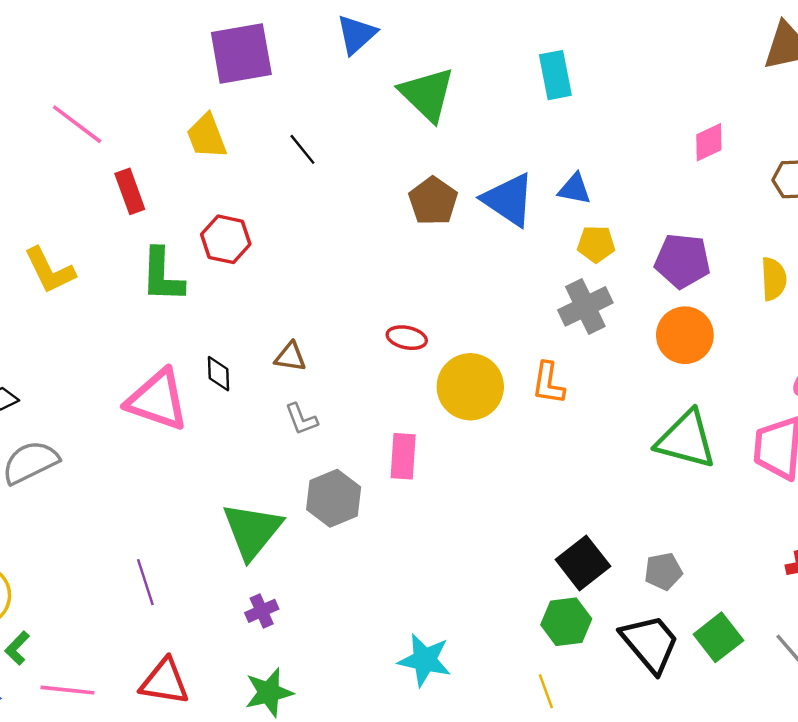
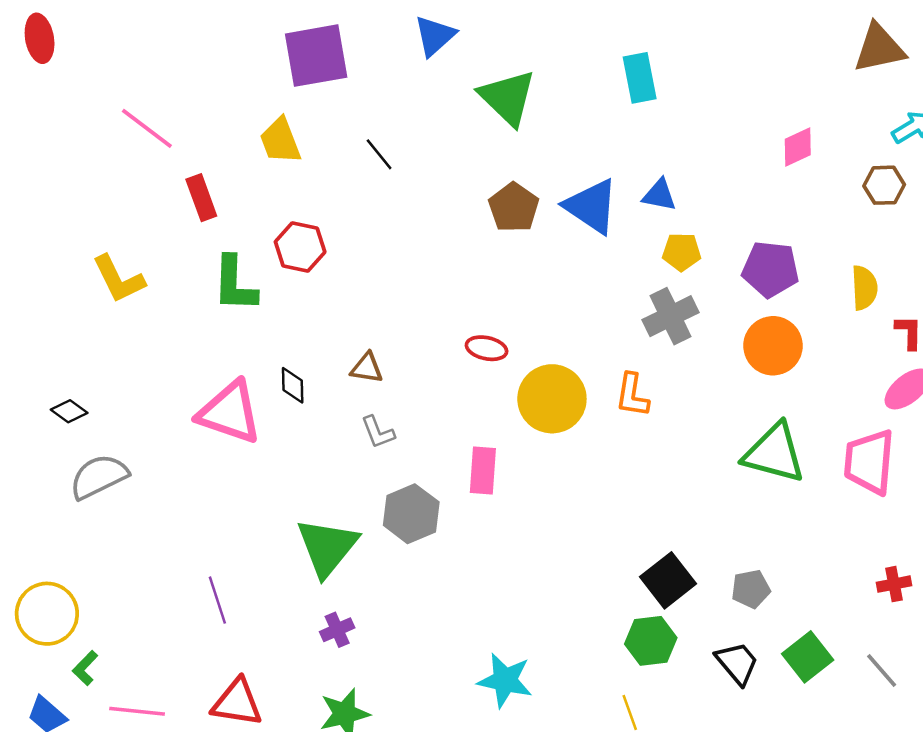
black trapezoid: (650, 643) -> (737, 663), size x0.7

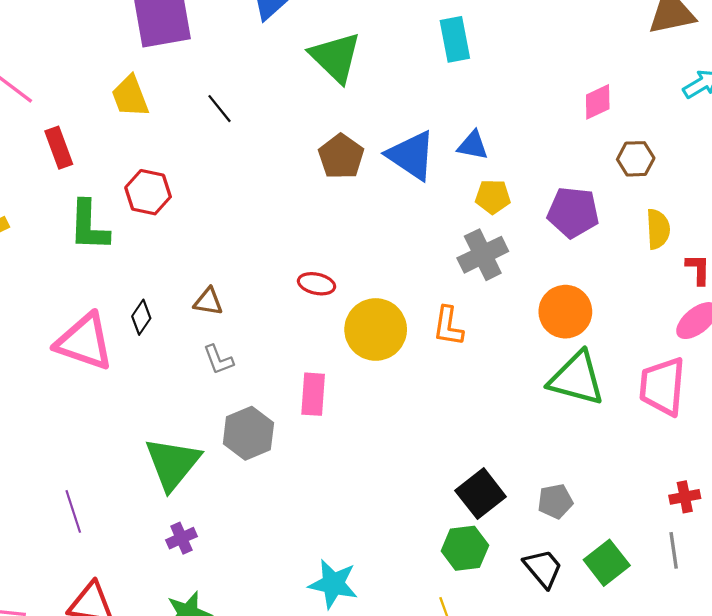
brown hexagon: (884, 185) -> (636, 159), moved
orange circle: (773, 346) -> (565, 312), moved
black diamond: (293, 385) -> (141, 317), turned 36
gray line: (882, 671) -> (674, 550), moved, turned 33

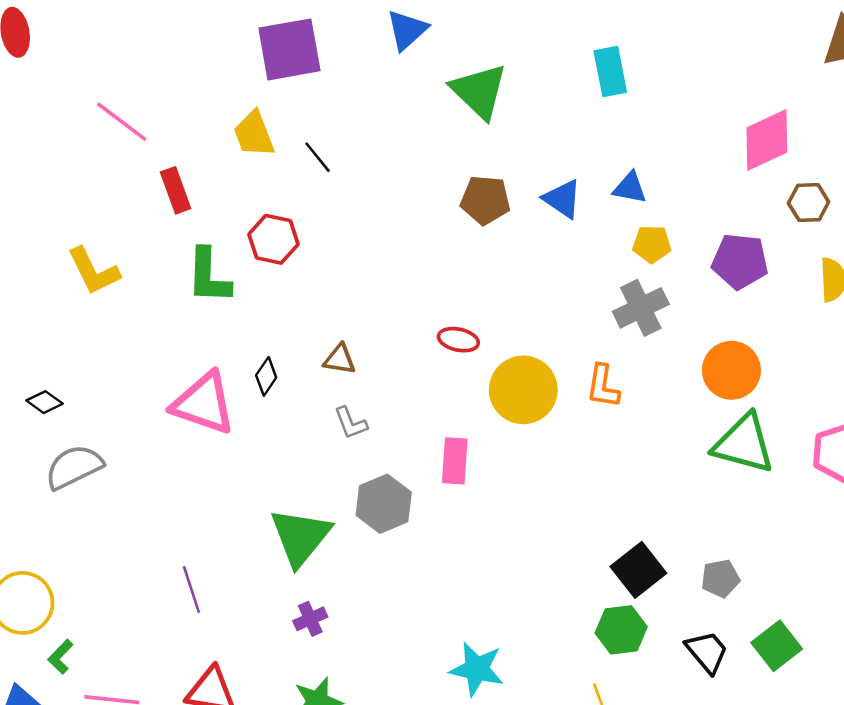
pink diamond: (598, 102) -> (767, 140), size x1.6
black line: (219, 109) -> (318, 157), moved
blue triangle: (411, 155) -> (562, 199), size x0.7
brown pentagon: (341, 157) -> (485, 200), turned -30

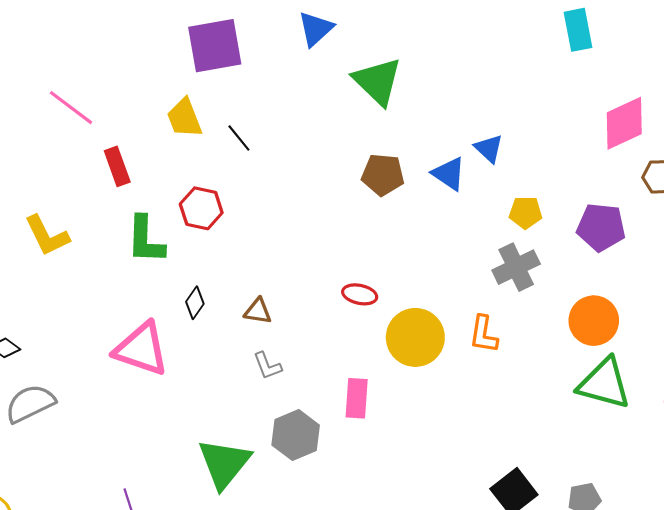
cyan rectangle: (610, 72) -> (578, 30), moved
blue triangle: (630, 188) -> (489, 148), moved, turned 32
black diamond: (266, 376) -> (195, 303), moved

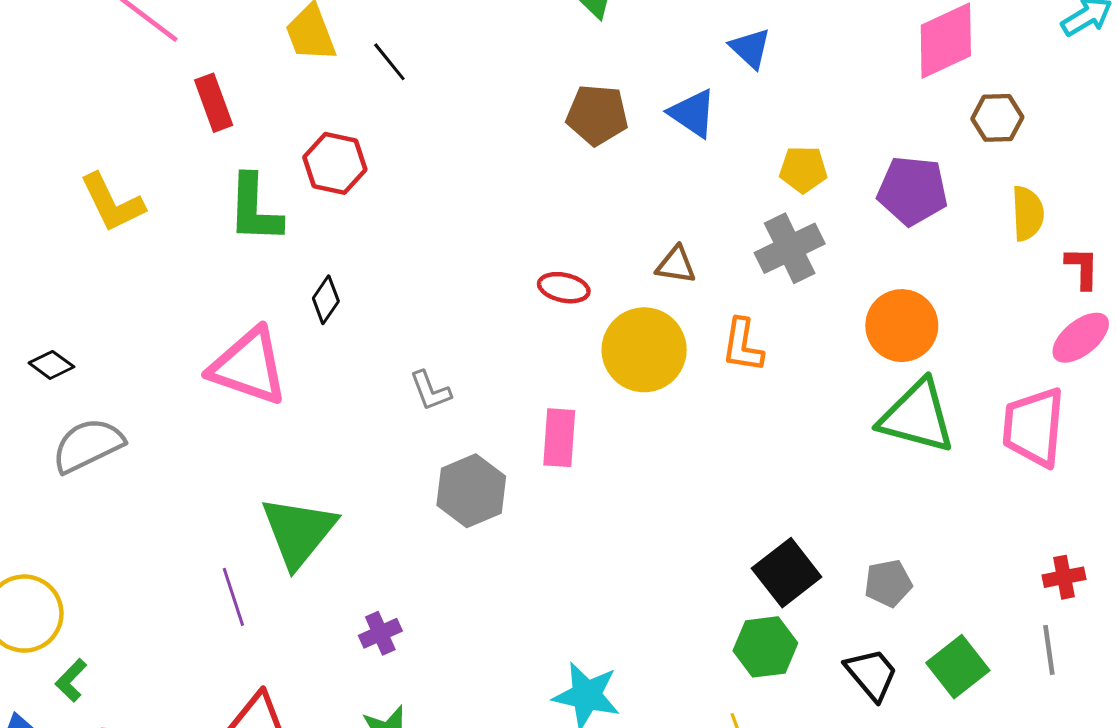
blue triangle: (489, 148) -> (750, 48), moved
brown triangle: (258, 311) -> (676, 265), moved
green triangle: (224, 463) -> (299, 532), moved

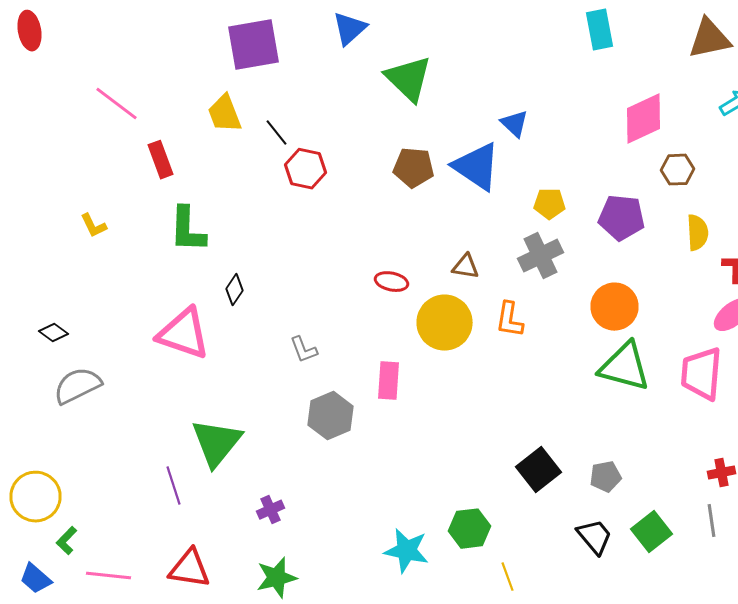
blue triangle: (693, 113) -> (476, 167), size x1.5
red hexagon: (335, 163) -> (306, 169), moved
yellow L-shape: (112, 203) -> (94, 226), size x0.6
green hexagon: (765, 647) -> (470, 529), moved

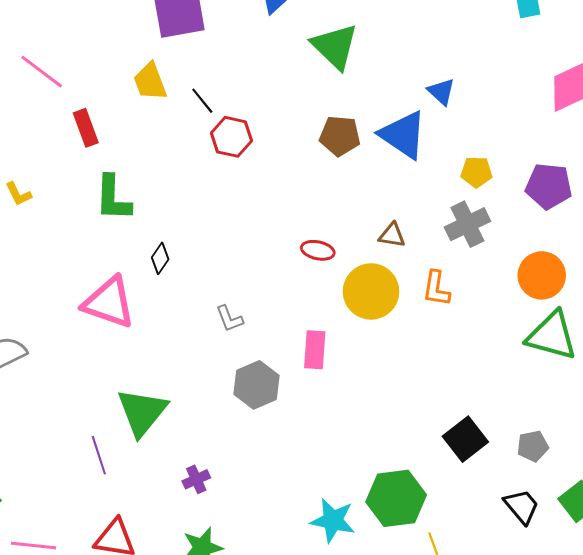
green hexagon: (470, 529) -> (396, 498), size x1.4

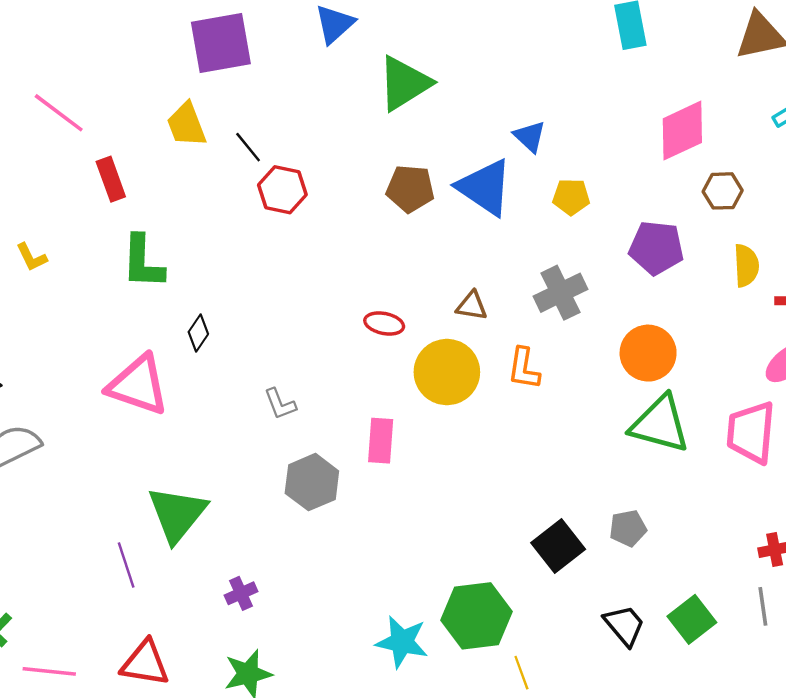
green triangle: (335, 46) -> (404, 83), turned 44
yellow pentagon: (476, 172) -> (571, 197), moved
gray pentagon: (533, 446) -> (628, 528), moved

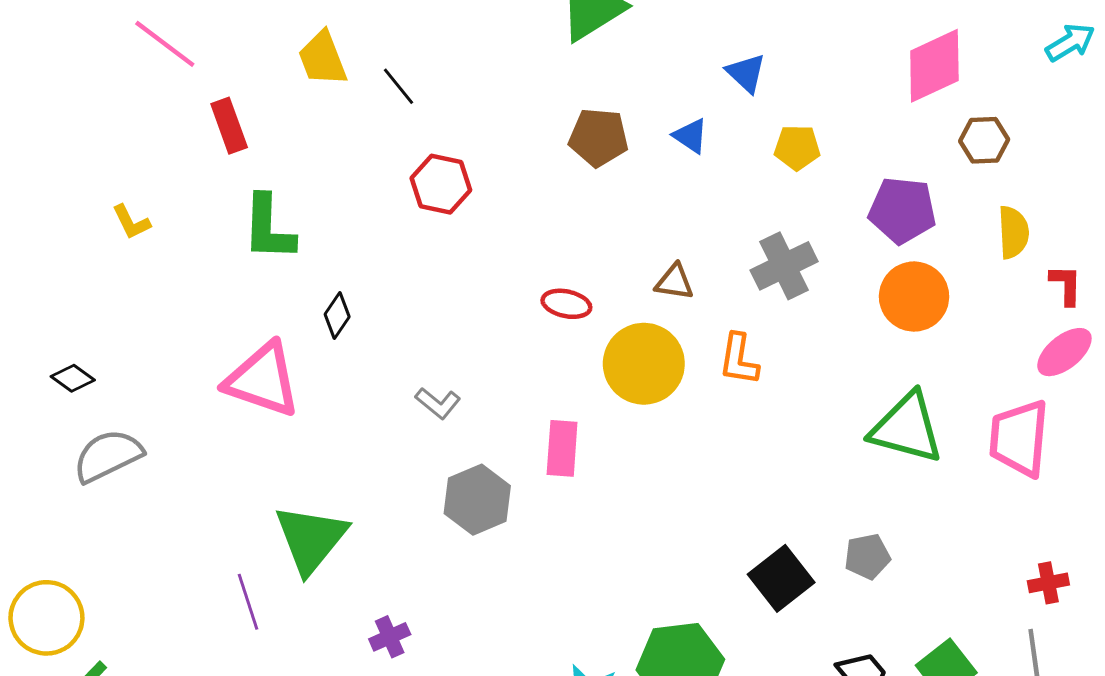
blue triangle: (485, 187) -> (691, 136), size x0.5
red hexagon: (282, 190) -> (441, 184), moved
orange circle: (648, 353) -> (914, 297), moved
gray L-shape: (280, 404) -> (438, 403), turned -30

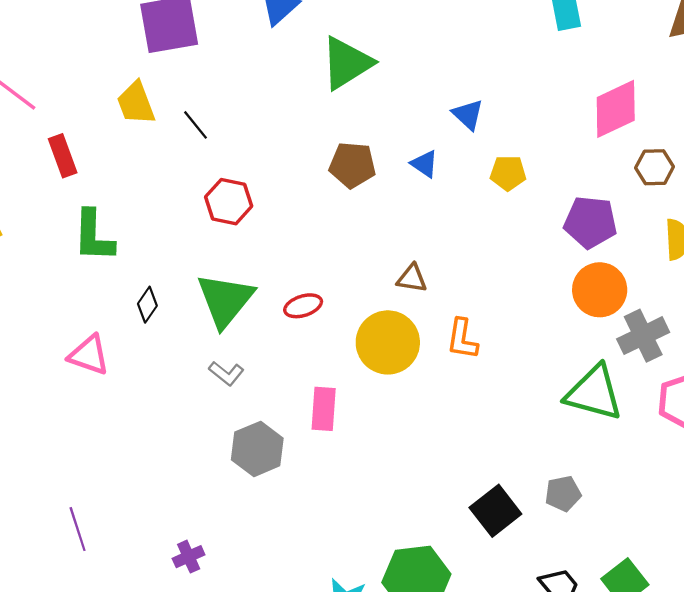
gray cross: (784, 266) -> (643, 336), moved
red ellipse: (566, 304) -> (303, 306), moved, turned -30
pink triangle: (263, 380) -> (89, 355), size x0.7
green triangle: (311, 539) -> (225, 300), moved

